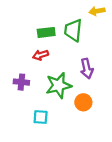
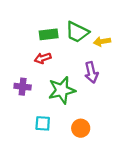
yellow arrow: (97, 11) -> (102, 42), moved
green trapezoid: (73, 30) -> (77, 32), turned -70
orange circle: (83, 102) -> (81, 128), moved

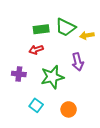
cyan square: (43, 123) -> (36, 105), turned 32

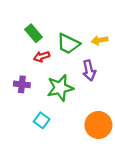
green trapezoid: (66, 27) -> (68, 44), moved
green rectangle: (41, 29) -> (33, 33), moved, turned 56
orange circle: (69, 109) -> (98, 125), moved, size x1.5

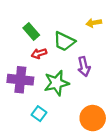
yellow arrow: (100, 40) -> (94, 23), moved
purple cross: (22, 84) -> (20, 80), size x1.6

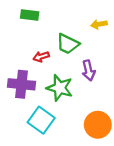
green rectangle: (31, 32) -> (30, 15), moved, turned -42
green star: (57, 83) -> (60, 88), turned 30
cyan square: (39, 114) -> (41, 120), size x1.6

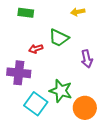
yellow arrow: (99, 24) -> (78, 12), moved
purple arrow: (89, 70) -> (87, 59), moved
green star: (60, 88) -> (61, 91), moved

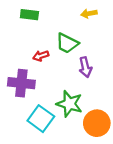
purple arrow: (87, 59) -> (85, 67), moved

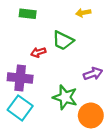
purple arrow: (85, 67) -> (93, 74), moved, turned -96
cyan square: (41, 119) -> (20, 108), moved

